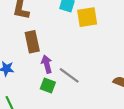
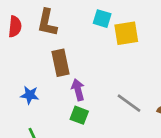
gray line: (69, 75) -> (129, 103), moved

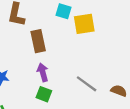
brown rectangle: (61, 63) -> (38, 41), moved

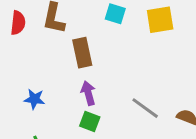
yellow square: (84, 24) -> (160, 20), moved

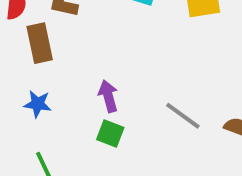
brown rectangle: (82, 53) -> (40, 43), moved

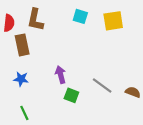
green square: (110, 133) -> (71, 95), moved

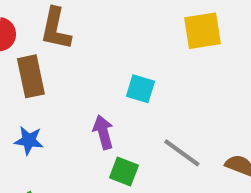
cyan square: (80, 16) -> (140, 89), moved

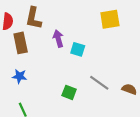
purple arrow: (103, 132) -> (58, 39), moved

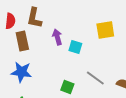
yellow square: (110, 19) -> (105, 30), moved
blue star: (19, 76) -> (21, 72), size x1.5

